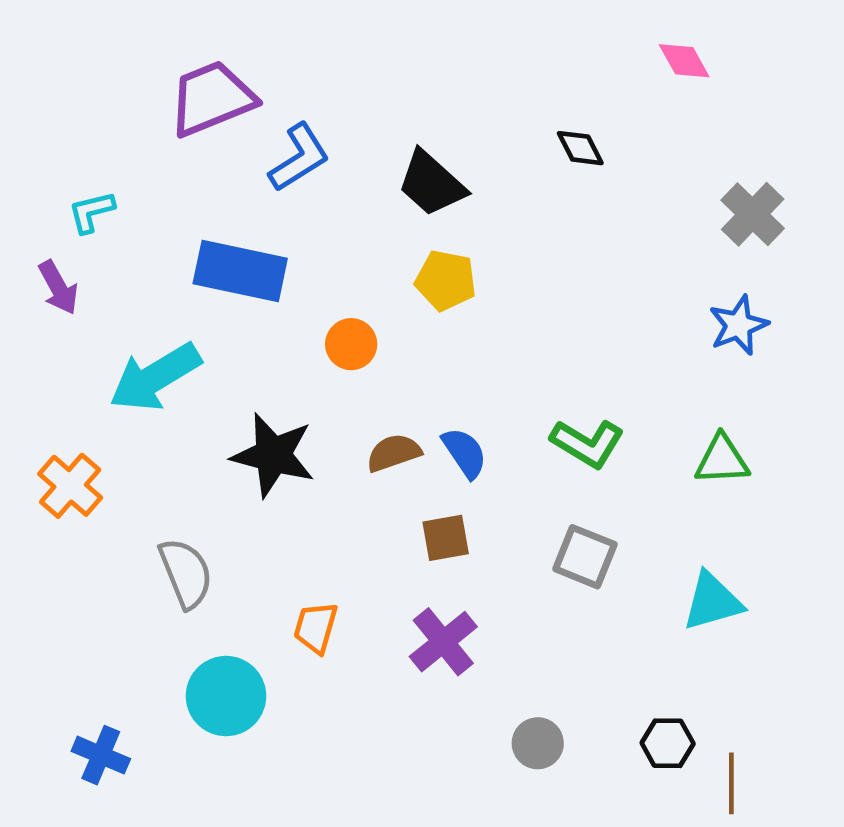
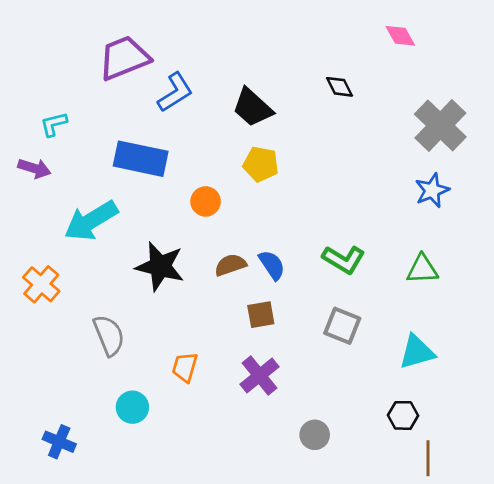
gray cross: (753, 214) -> (440, 126), size x1.4
purple arrow: (58, 287) -> (34, 168), turned -44
cyan circle: (226, 696) -> (132, 407), size x0.7
black hexagon: (668, 743) -> (403, 415), moved

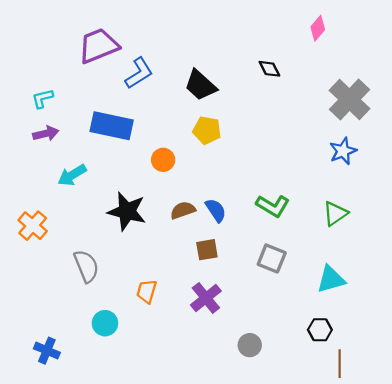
pink diamond: (400, 36) -> (318, 28), turned 70
purple arrow: (34, 168) -> (46, 133), moved, turned -30
cyan arrow: (91, 221) -> (72, 175), size x0.7
green triangle: (422, 269) -> (335, 214), turned -32

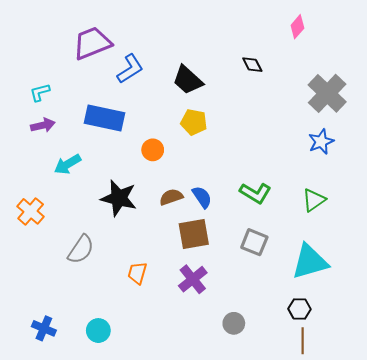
brown square: (207, 250) -> (194, 234), size x1.5
gray semicircle: (86, 266) -> (81, 249), turned 56
cyan triangle: (331, 279) -> (310, 262), size x1.4
cyan circle: (105, 323) -> (98, 331), moved
brown line: (340, 364) -> (303, 341), moved

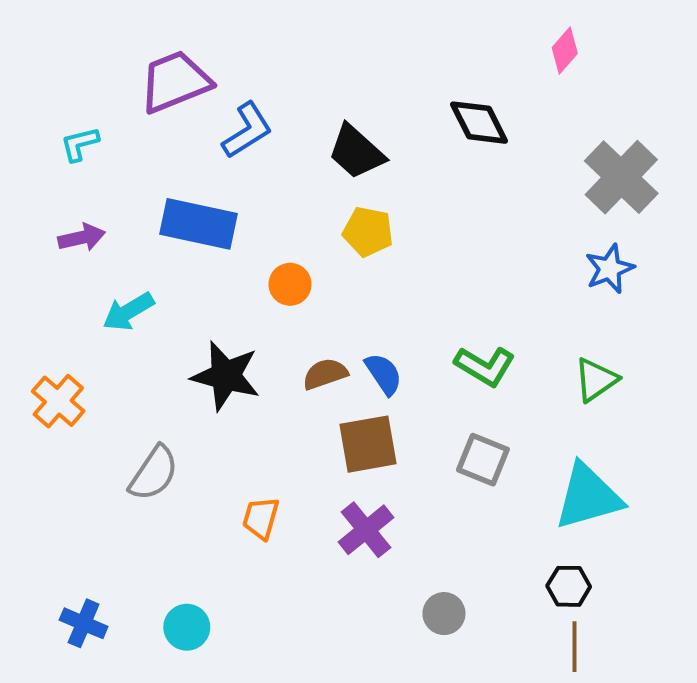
black diamond: (252, 65) -> (479, 123), size x1.5
cyan L-shape: (40, 92) -> (80, 144), moved

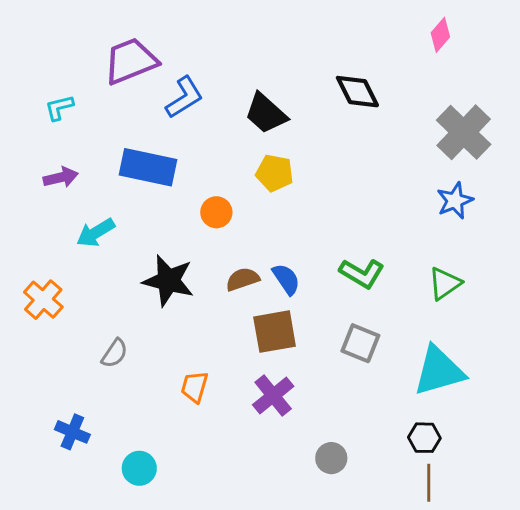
pink diamond: (565, 50) -> (440, 35), moved
gray semicircle: (154, 473) -> (115, 353), size x0.7
blue cross: (84, 623) -> (72, 432), moved

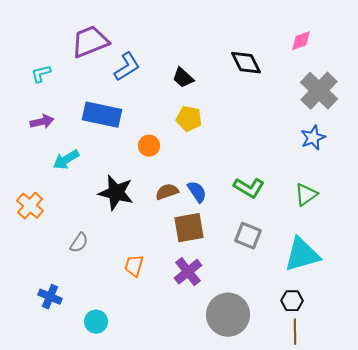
pink diamond: (440, 35) -> (301, 41), moved, turned 30
black trapezoid: (266, 113) -> (183, 78), size x0.7
gray circle: (331, 458) -> (228, 315), size x2.0

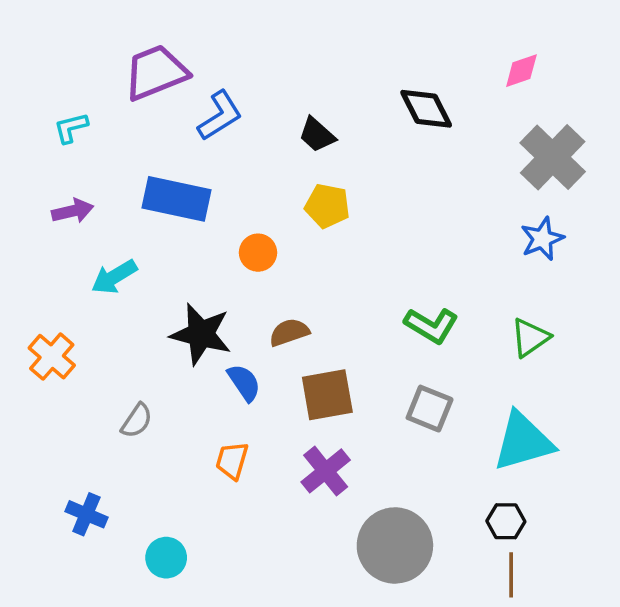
blue semicircle: (197, 192) -> (244, 383), moved

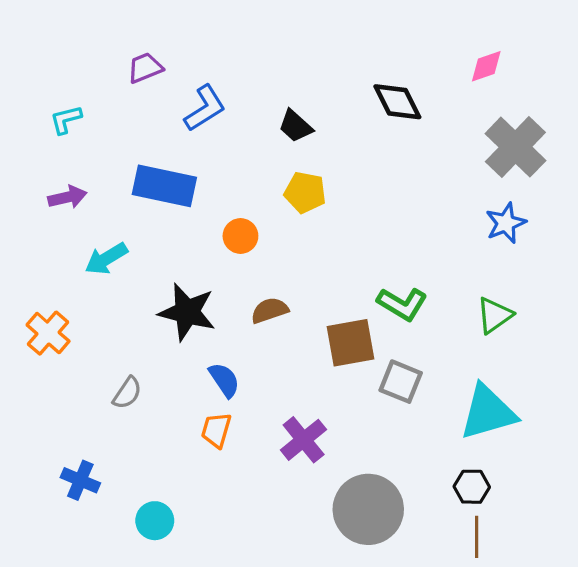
purple trapezoid: (156, 72) -> (145, 68), size x0.6
blue semicircle: (244, 383) -> (224, 380), moved
brown square: (327, 395) -> (350, 343), moved

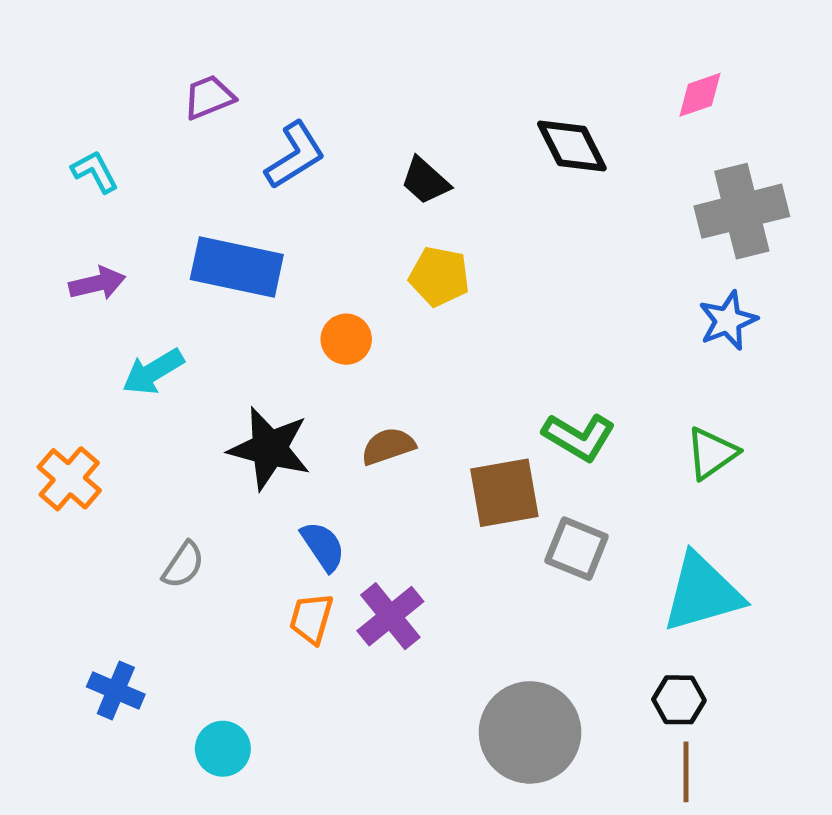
cyan L-shape: (66, 120) -> (95, 172), turned 76
gray cross: (515, 147) -> (742, 211), turned 32
purple cross: (304, 440) -> (390, 616), moved

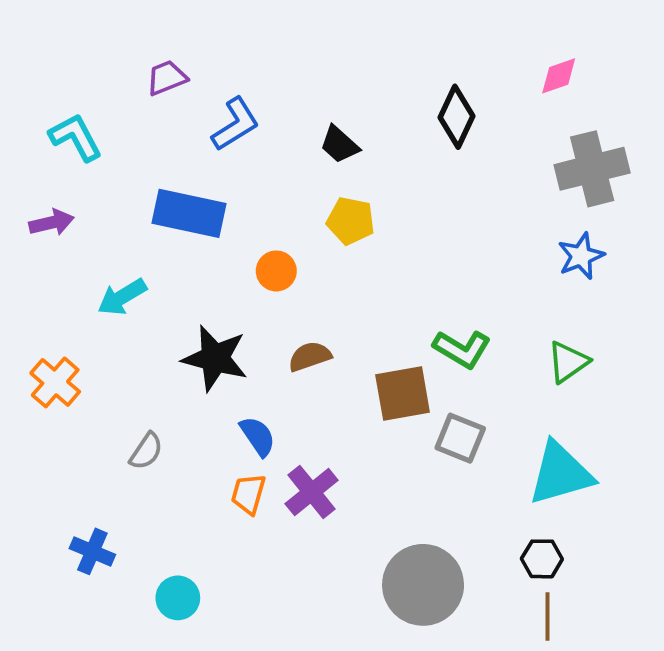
black diamond: (572, 146) -> (456, 117), turned 52
cyan L-shape: (95, 172) -> (76, 137), size x1.4
purple arrow: (97, 283) -> (51, 223), moved

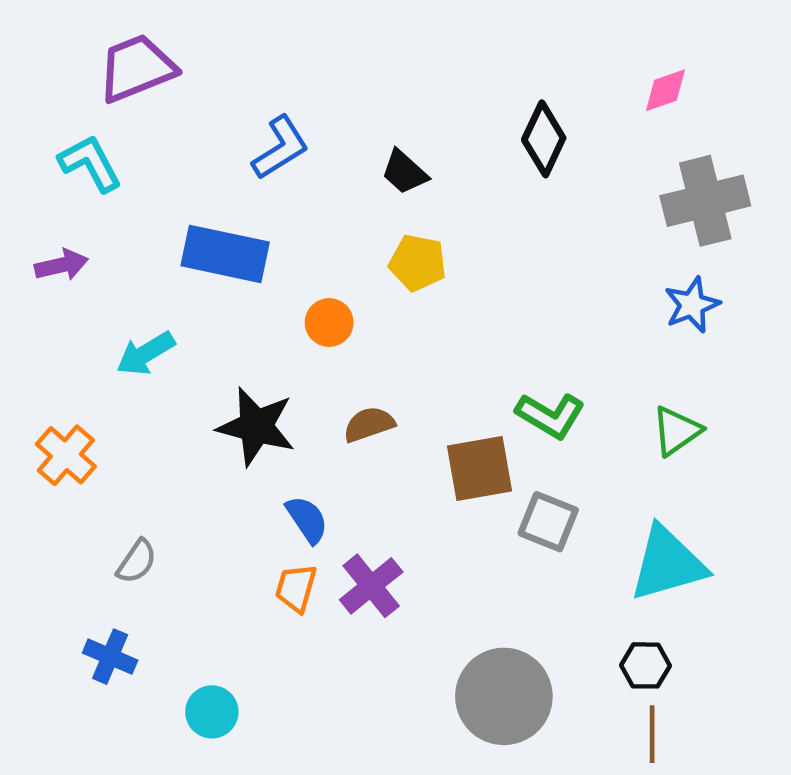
purple trapezoid: (167, 78) -> (137, 68), moved, size x1.6
gray semicircle: (146, 451) -> (137, 561), moved

